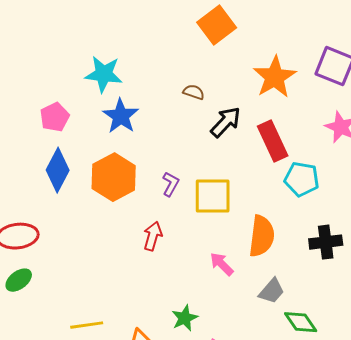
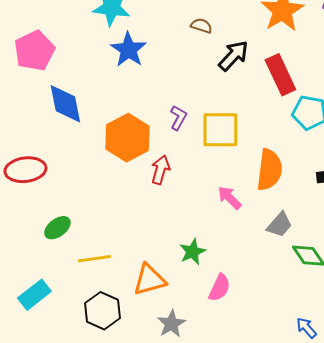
pink pentagon: (55, 117) -> (34, 51), moved, size x1.4
blue diamond: (58, 170) -> (65, 104), turned -39
orange hexagon: (114, 177) -> (127, 138), moved
green ellipse: (19, 280) -> (57, 228), moved

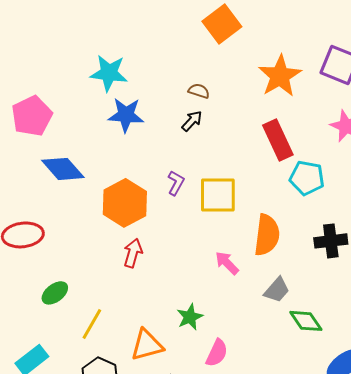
blue star: (128, 50) -> (126, 115), turned -30
black arrow: (233, 56) -> (192, 121), moved, size x0.7
blue diamond: (65, 104) -> (63, 169), turned -30
red arrow: (160, 170) -> (133, 253), moved
yellow line: (94, 259) -> (92, 324), turned -52

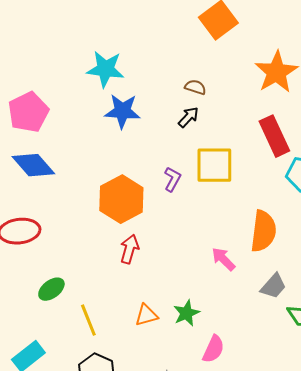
blue diamond: (63, 169) -> (33, 165), moved
yellow square: (218, 195) -> (214, 165), moved
yellow line: (92, 324) -> (88, 320), turned -52
orange triangle: (147, 345) -> (146, 315), moved, size x0.7

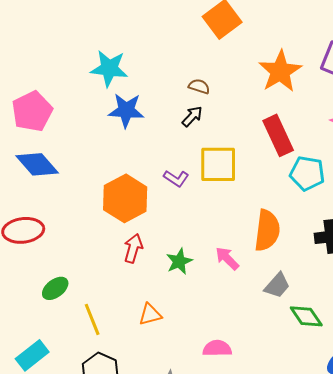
purple L-shape: (172, 179) -> (176, 178), turned 95
green star: (186, 313) -> (179, 261), moved
pink semicircle: (213, 349) -> (217, 348), turned -116

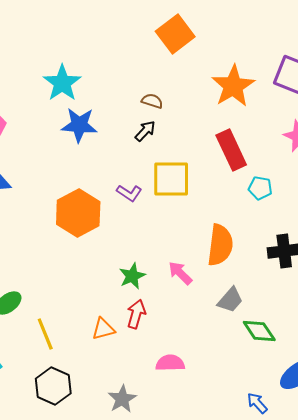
cyan star: (109, 68) -> (62, 83), turned 30
cyan pentagon: (307, 173) -> (260, 188), size x0.7
red arrow: (133, 248) -> (136, 314), moved

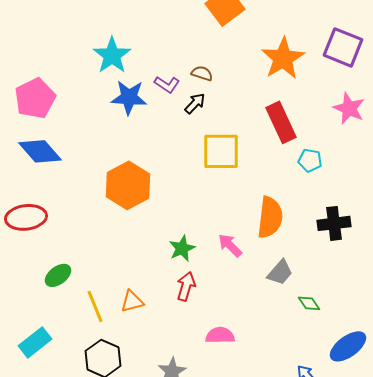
purple L-shape: (129, 193) -> (167, 84), moved
orange triangle: (103, 329) -> (132, 301), moved
green diamond: (259, 331) -> (309, 303), size x0.7

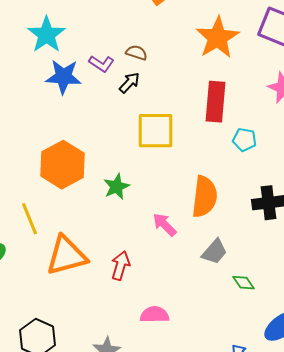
red rectangle: (281, 122) -> (216, 102), turned 30
green star: (182, 248) -> (116, 187), moved
orange triangle: (132, 301) -> (66, 256), moved, size x1.8
yellow line: (95, 306) -> (30, 219), moved

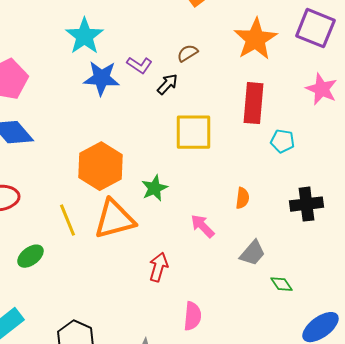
brown semicircle: (136, 53) -> (187, 53), moved, turned -50
orange semicircle: (204, 197) -> (242, 198), size x0.5
orange triangle: (66, 256) -> (114, 219), moved
pink semicircle: (154, 315) -> (192, 316), turned 96

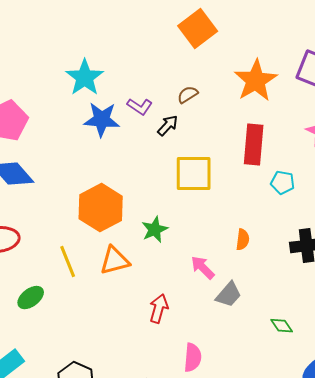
orange triangle: (114, 219) -> (115, 261), size x0.7
gray trapezoid: (252, 253) -> (229, 295), moved

